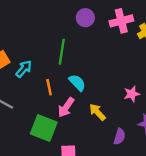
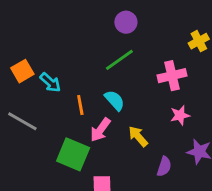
pink cross: (121, 21) -> (172, 76), moved
green line: (62, 52) -> (119, 60), moved, turned 45
cyan arrow: (24, 69) -> (50, 82), turned 90

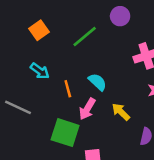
purple circle: (126, 22) -> (120, 16), moved
green line: (119, 60) -> (85, 36), moved
orange square: (22, 71) -> (39, 30), moved

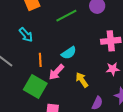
cyan semicircle: (97, 82) -> (69, 53), turned 91
orange line: (68, 89) -> (40, 60), moved

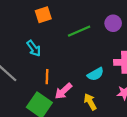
cyan semicircle: (69, 53) -> (95, 74), moved

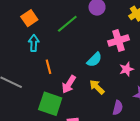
cyan arrow: (34, 48) -> (34, 43), moved, turned -126
orange line: (47, 77) -> (48, 67), moved

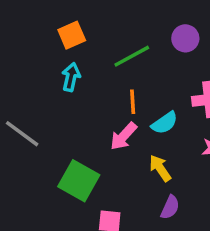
orange line: (48, 67) -> (133, 102), moved
pink arrow: (69, 84) -> (123, 136), moved
purple semicircle: (118, 108) -> (170, 207), moved

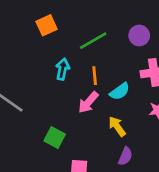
purple circle: (185, 38) -> (139, 36), moved
cyan arrow: (71, 77) -> (63, 69), moved
green square: (79, 181) -> (55, 138), size x0.7

